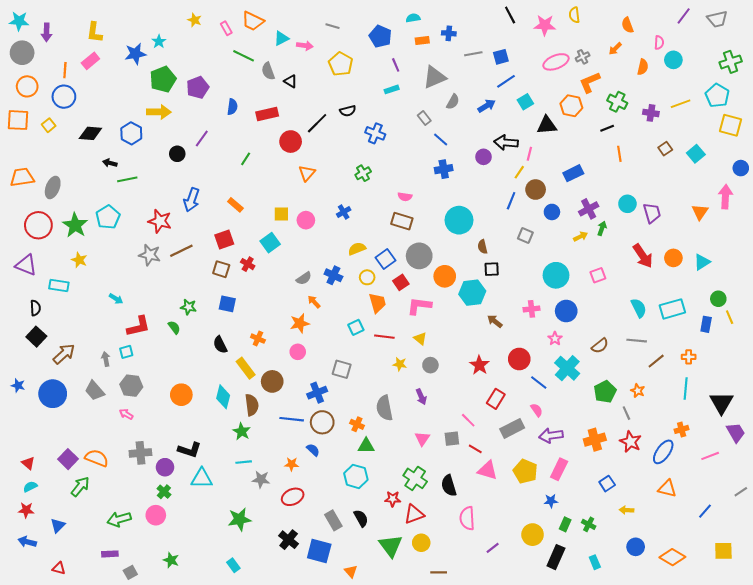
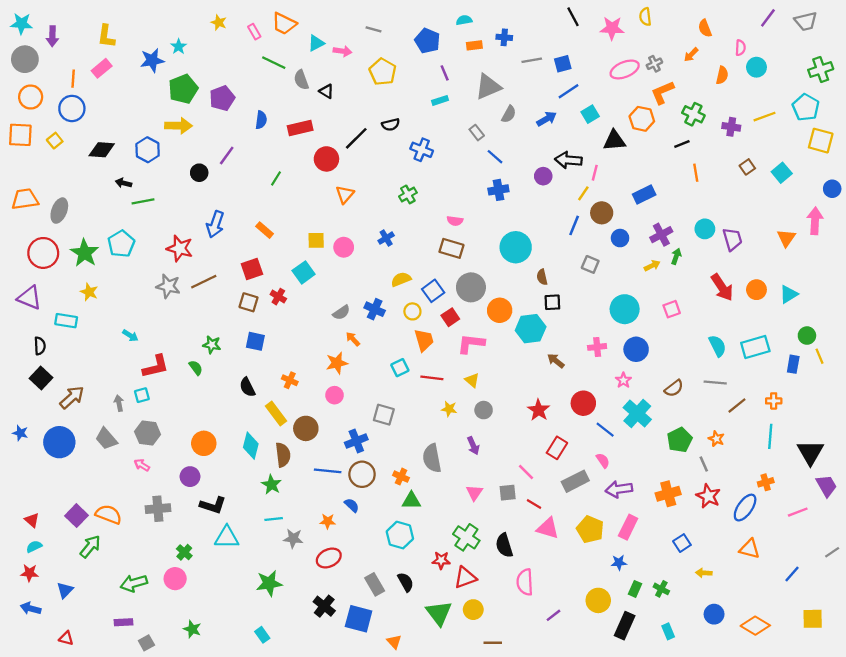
purple circle: (165, 467) -> (190, 477), moved

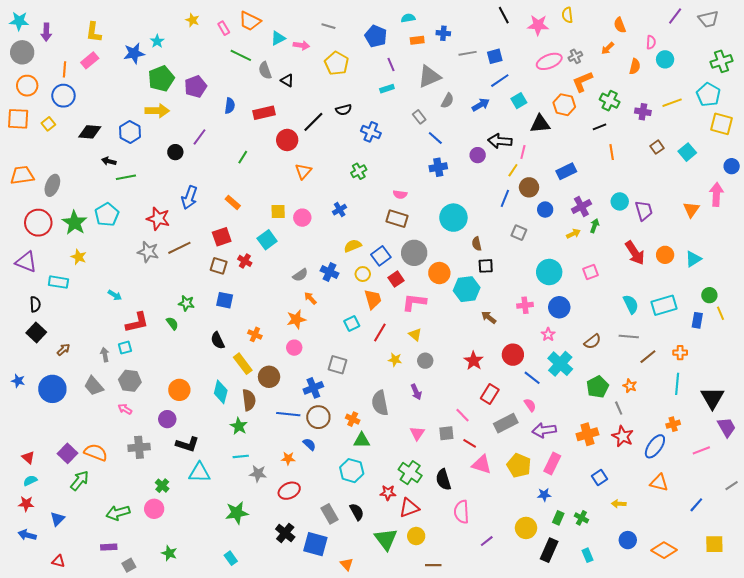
red line: (432, 378) -> (380, 332), turned -66
brown arrow: (72, 397) -> (63, 350), size x0.6

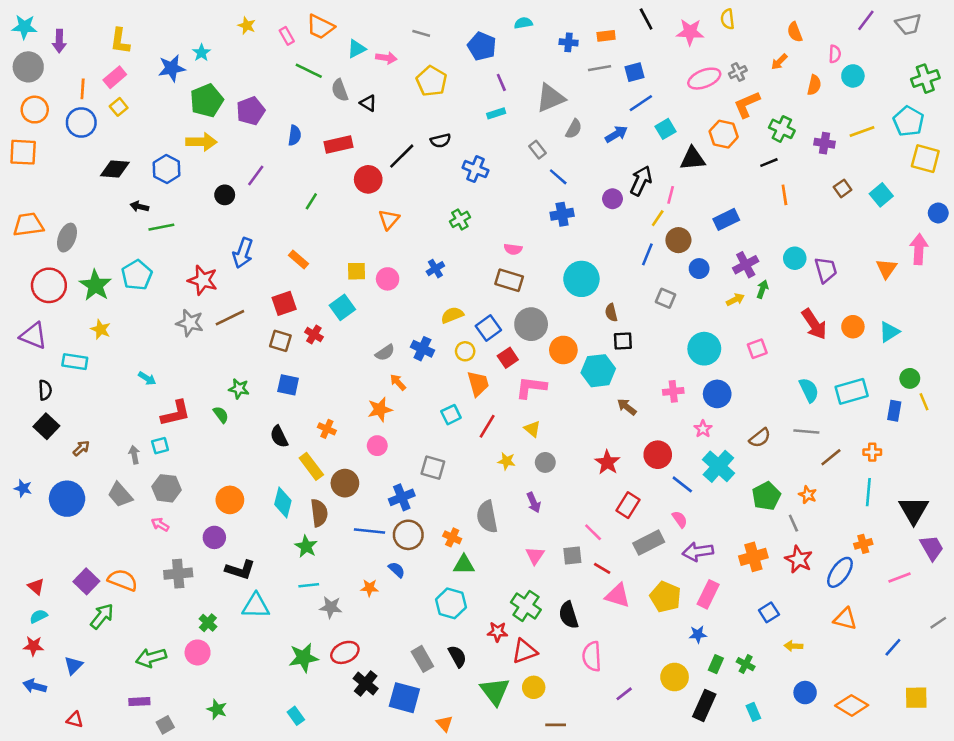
orange rectangle: (417, 40) -> (606, 36), moved
yellow square: (48, 124) -> (119, 107), moved
black arrow: (500, 141) -> (641, 181), turned 110
red ellipse: (289, 491) -> (345, 652), moved

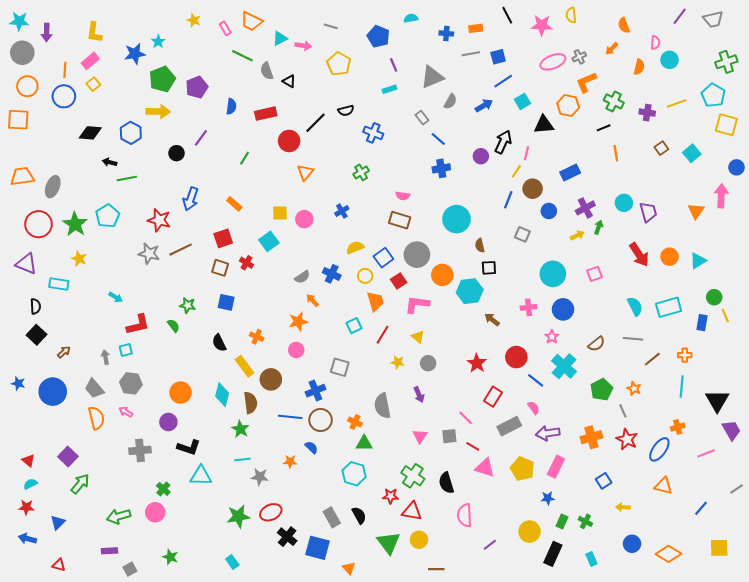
orange semicircle: (123, 580) -> (96, 418), moved, turned 55
red triangle: (525, 651) -> (412, 511), turned 30

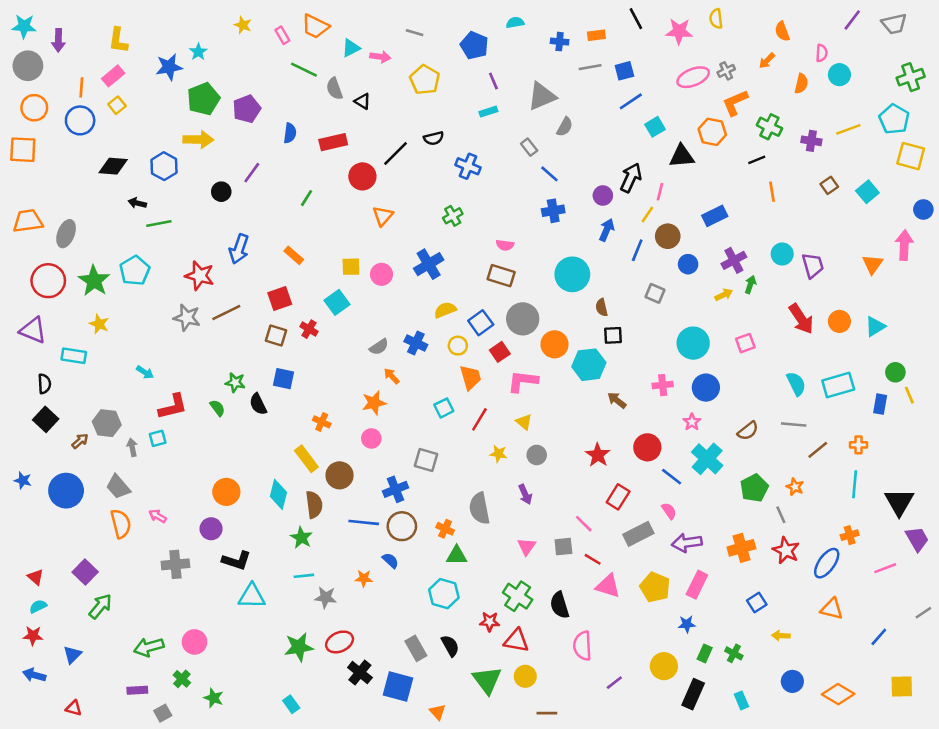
blue arrow: (484, 105) -> (607, 230), moved, turned -36
blue cross: (342, 211) -> (429, 264), size x1.6
black semicircle: (219, 343) -> (258, 404), moved
gray hexagon: (131, 383) -> (107, 423), moved
green cross: (163, 489) -> (182, 679), moved

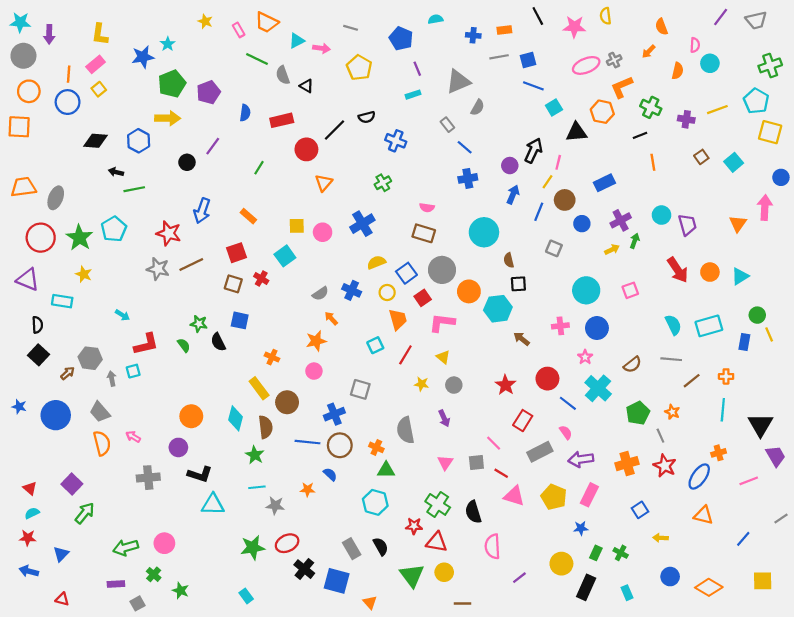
blue line: (631, 101) -> (533, 86), turned 54

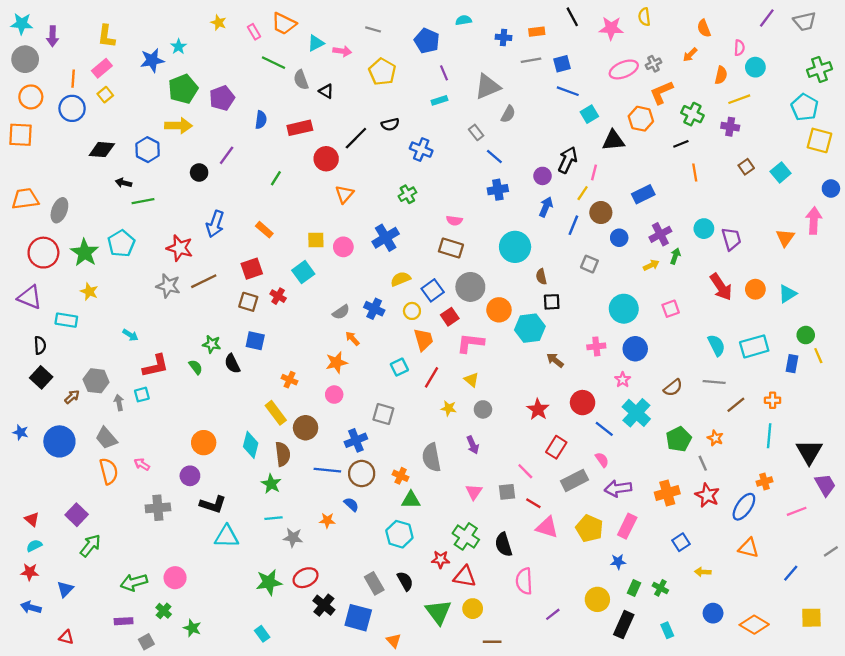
yellow line: (717, 110) -> (739, 99), moved

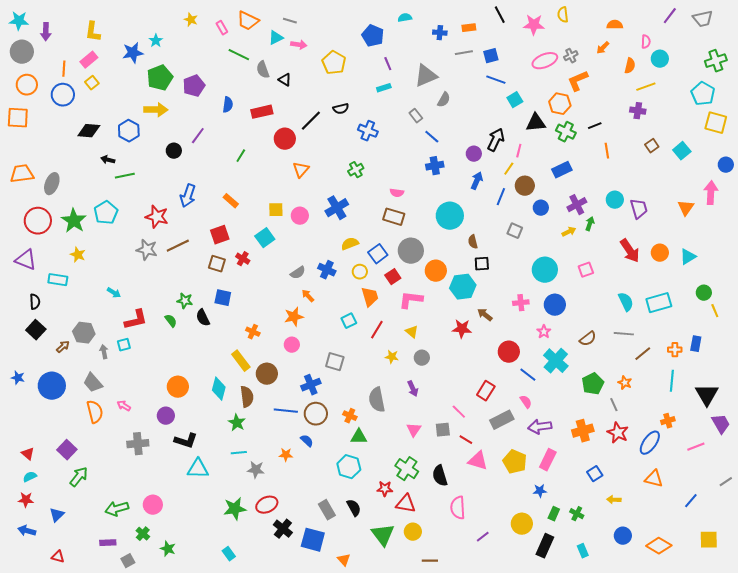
orange semicircle: (704, 28) -> (615, 25), turned 112
gray line: (373, 29) -> (290, 21), moved
green cross: (692, 114) -> (566, 132), moved
blue rectangle: (792, 364) -> (696, 344), moved
red star: (538, 409) -> (462, 329), moved, turned -30

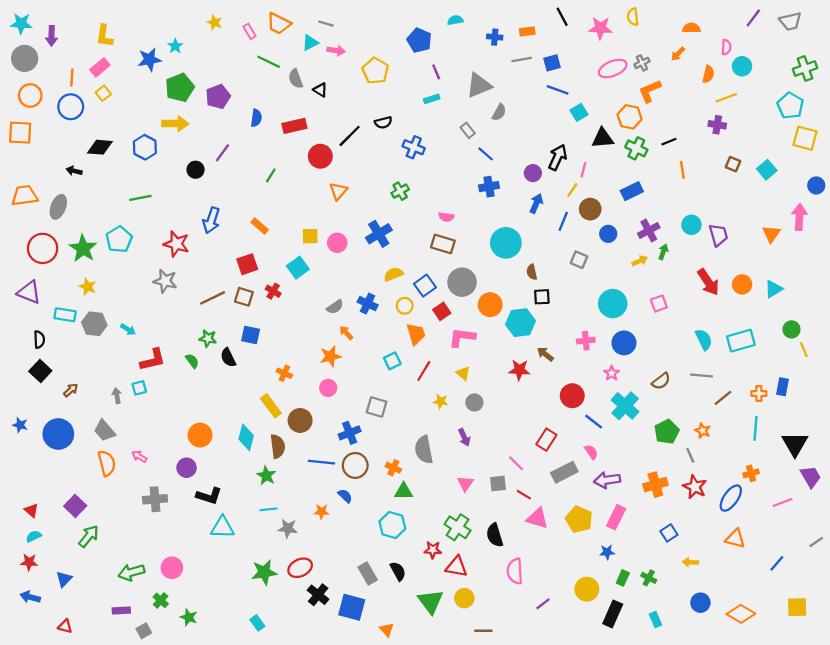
brown square: (652, 146) -> (733, 164), turned -32
black arrow: (108, 160) -> (74, 171), moved
brown line: (178, 246) -> (212, 298), moved
gray hexagon: (84, 333) -> (94, 324), moved

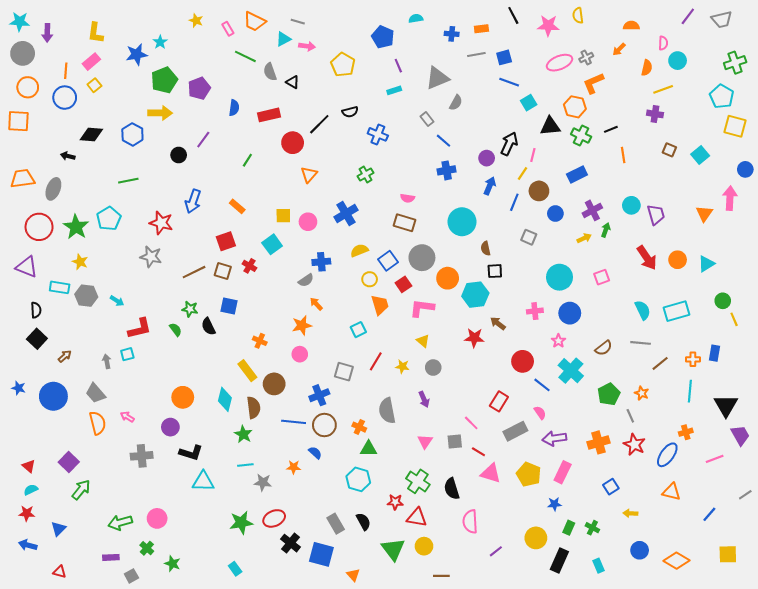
blue cross: (368, 304) -> (321, 262), moved, turned -30
red line: (424, 371) -> (376, 361), moved

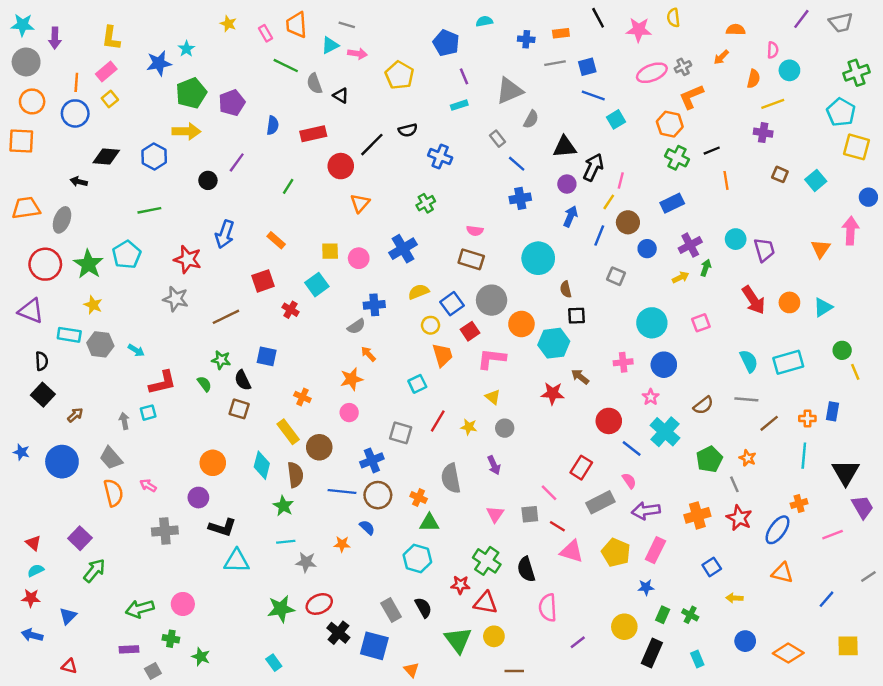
orange trapezoid: (255, 22) -> (297, 25), turned 60
black triangle: (550, 126) -> (565, 147), moved
brown square: (223, 271) -> (239, 409), moved
green cross: (147, 548) -> (171, 639), turned -32

